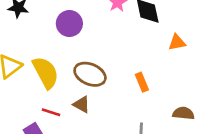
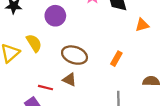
yellow semicircle: (46, 73) -> (34, 43), moved, size x0.7
orange rectangle: (142, 82) -> (116, 59), turned 56

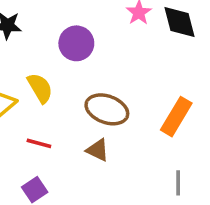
orange rectangle: (116, 59) -> (176, 117), size x1.5
red line: (46, 88) -> (39, 143), moved

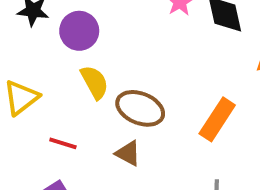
purple circle: (76, 43) -> (79, 31), moved
yellow semicircle: (40, 88) -> (95, 82), moved

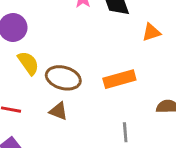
orange rectangle: (217, 119) -> (119, 79), turned 48

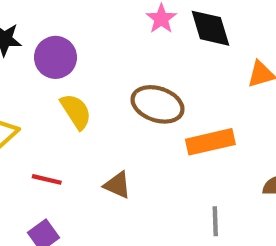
brown ellipse: (63, 78) -> (158, 104), moved

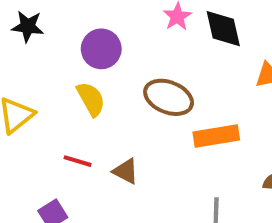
purple circle: (55, 57) -> (101, 49), moved
red line: (47, 179) -> (78, 161), moved

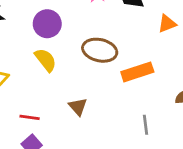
red line: (78, 161) -> (30, 117), moved
brown triangle: (126, 171) -> (78, 107), turned 30

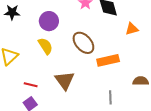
brown ellipse: (100, 50) -> (83, 43), turned 30
brown triangle: (78, 107) -> (65, 80), size x1.5

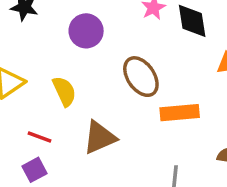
yellow semicircle: (45, 46) -> (64, 91), moved
brown triangle: (65, 80) -> (100, 137), turned 35

